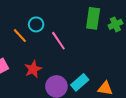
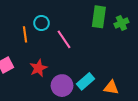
orange line: (20, 36) -> (25, 34), turned 35

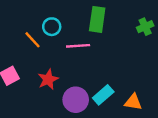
green rectangle: (99, 17) -> (97, 19), moved
orange line: (25, 34) -> (33, 40), turned -35
pink line: (64, 39) -> (78, 46), turned -60

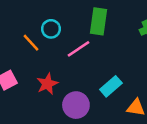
pink line: (78, 46) -> (78, 49), turned -30
cyan rectangle: (103, 95) -> (111, 86), moved

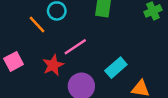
pink line: (78, 49) -> (75, 47), moved

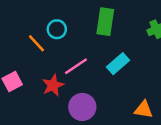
cyan rectangle: (116, 68) -> (118, 64), moved

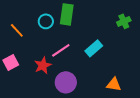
green rectangle: (105, 22) -> (67, 14), moved
orange line: (36, 43) -> (17, 30), moved

